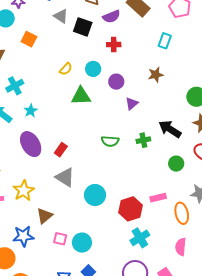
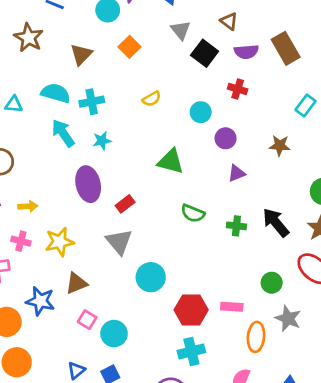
yellow semicircle: (66, 69) -> (152, 99), moved
green triangle: (81, 96) -> (171, 161), moved
green circle: (176, 164) -> (272, 283), moved

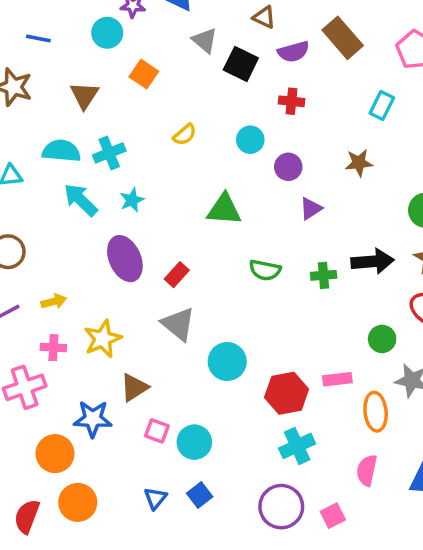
black arrow: (276, 222) -> (373, 261), turned 136

